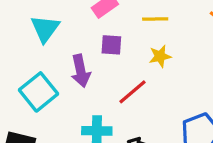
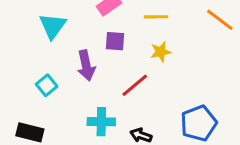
cyan square: (38, 92) -> (47, 85), size x0.6

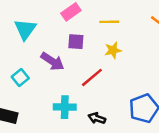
purple arrow: (86, 65) -> (52, 61), turned -45

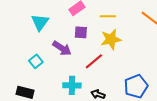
yellow star: (113, 50) -> (111, 39), size x1.5

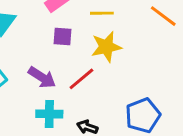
purple arrow: (62, 48) -> (42, 77), moved

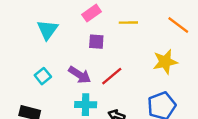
yellow star: (106, 47) -> (165, 62), moved

